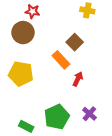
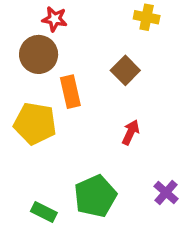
orange rectangle: (61, 60) -> (70, 92), moved, turned 30
purple cross: (89, 114) -> (166, 193), moved

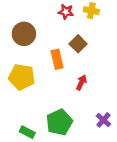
red star: (55, 19) -> (66, 12), moved
orange rectangle: (70, 92) -> (57, 59), moved

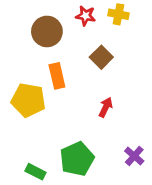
brown circle: (24, 34) -> (47, 31), moved
orange rectangle: (57, 59) -> (57, 76), moved

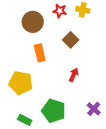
yellow pentagon: (28, 100) -> (21, 83), moved
green pentagon: (77, 159) -> (54, 111), turned -30

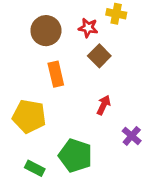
red star: (60, 11) -> (88, 28), moved
purple cross: (94, 109) -> (132, 136), moved

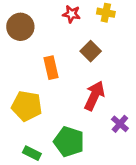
red star: (88, 28) -> (71, 14), moved
brown circle: (46, 31) -> (20, 27), moved
red arrow: (104, 105) -> (94, 96), size x1.6

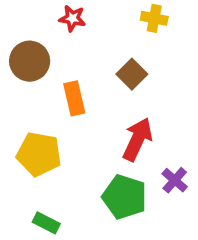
red star: (71, 14) -> (72, 18), moved
brown circle: (20, 27) -> (30, 61), moved
green pentagon: (69, 142) -> (124, 197), moved

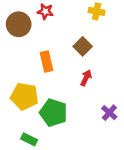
brown circle: (30, 61) -> (19, 24), moved
red arrow: (137, 139) -> (86, 78), moved, size x0.6
green pentagon: (124, 197) -> (53, 113), moved

